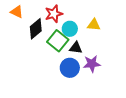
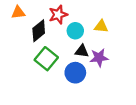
orange triangle: (17, 12) -> (18, 12), turned -32
green square: (58, 41) -> (46, 59), moved
purple star: (92, 64) -> (99, 58), moved

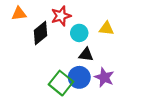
purple star: (99, 58) -> (104, 77), moved, turned 30
green square: (46, 59) -> (61, 83), moved

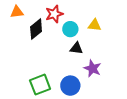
blue circle: (79, 77) -> (70, 86), moved
green square: (61, 83) -> (40, 85), moved, turned 30

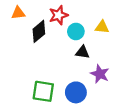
green square: (40, 85) -> (43, 91), turned 30

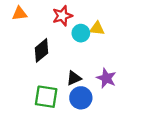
yellow triangle: (102, 27) -> (97, 28), moved
black diamond: (39, 31) -> (42, 50), moved
black triangle: (82, 52) -> (74, 78), moved, turned -32

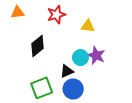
cyan circle: (81, 33) -> (80, 58), moved
purple star: (106, 78) -> (96, 55), moved
green square: (46, 97) -> (42, 88), turned -30

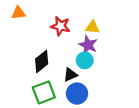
red star: (56, 15) -> (60, 26), moved, turned 30
black diamond: (37, 46) -> (42, 61), moved
purple star: (96, 55) -> (88, 45), moved

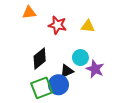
orange triangle: (18, 13) -> (29, 13), moved
purple star: (88, 45) -> (95, 69), moved
blue circle: (77, 94) -> (58, 85), moved

